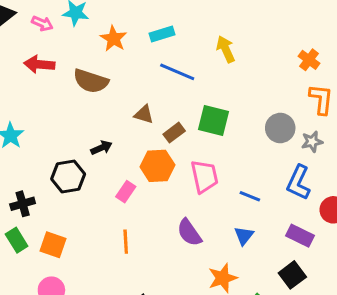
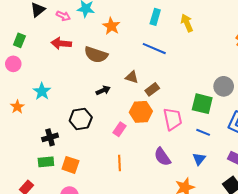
cyan rectangle: (162, 34) -> (155, 17), moved, turned -56
yellow arrow: (226, 49) -> (187, 23), moved
green square: (214, 120) -> (202, 104), moved
black arrow: (101, 148) -> (103, 90), moved
green rectangle: (17, 240) -> (46, 162), turned -63

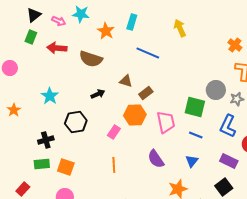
cyan rectangle: (155, 17) -> (132, 22), moved
green rectangle: (19, 40) -> (31, 37), moved
cyan star: (42, 91) -> (50, 96), moved

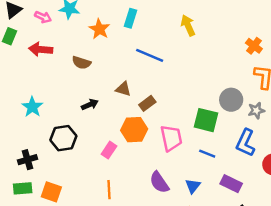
brown semicircle: (91, 59) -> (81, 63), size x0.7
blue triangle: (192, 161) -> (193, 186), moved
purple rectangle: (229, 161) -> (231, 184), moved

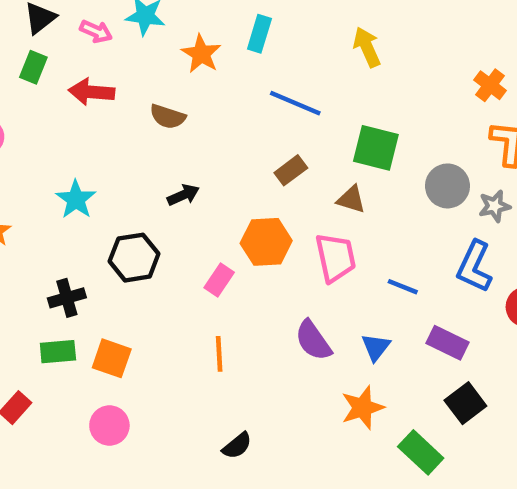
brown triangle: (123, 89) -> (351, 199), moved
brown rectangle: (147, 103) -> (291, 170), moved
green square: (206, 120) -> (376, 148), moved

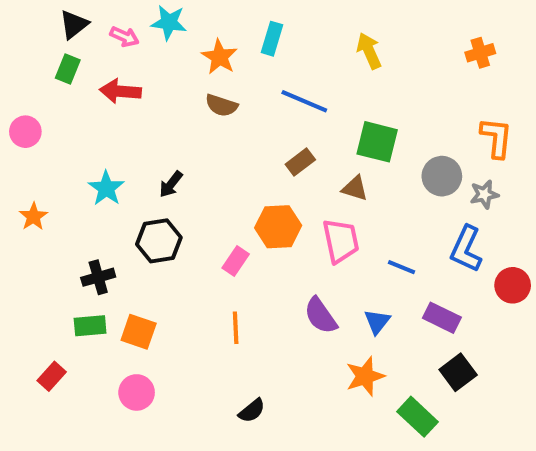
orange cross: (490, 85) -> (480, 53), moved, turned 36
brown semicircle: (168, 117) -> (221, 105), moved
black arrow: (183, 195) -> (171, 184), moved, turned 152

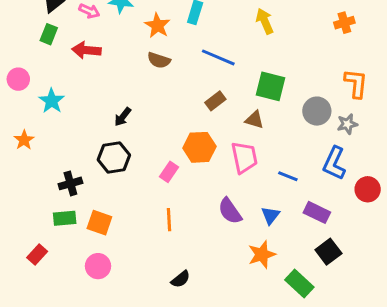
cyan star: (106, 188) -> (52, 101), moved

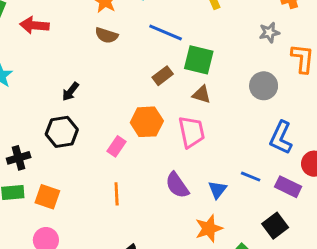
green square: (270, 86) -> (199, 60), moved
gray star: (347, 124) -> (269, 32), moved
blue line: (288, 176) -> (251, 177), moved
purple rectangle: (317, 212) -> (288, 187), moved

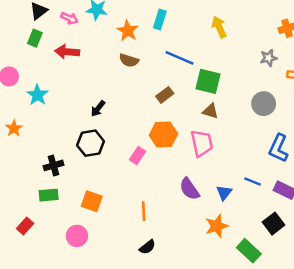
brown rectangle: (163, 76) -> (165, 95), moved
orange line: (117, 194) -> (144, 211), moved
orange square: (47, 197) -> (92, 201), moved

